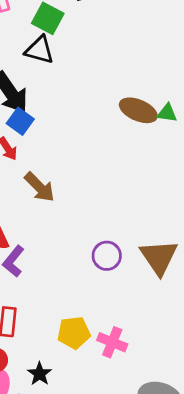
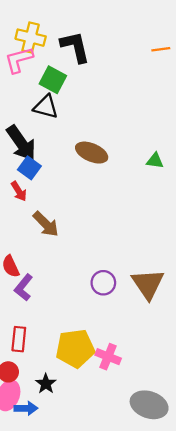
brown ellipse: (138, 110) -> (92, 153), moved
yellow pentagon: (74, 333) -> (75, 348), size x1.4

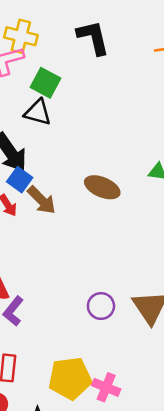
black L-shape: (75, 47) -> (93, 38), moved
brown ellipse: (92, 153) -> (102, 187), moved
brown arrow: (46, 224) -> (42, 200), moved

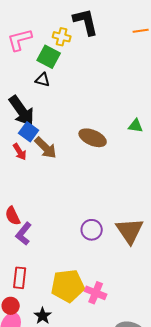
yellow cross: (21, 36) -> (62, 37), moved, size x0.7
black triangle: (38, 112) -> (43, 80), size x0.7

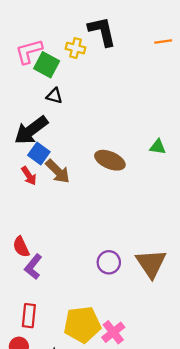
green square: (49, 57) -> (47, 65), moved
black arrow: (22, 111) -> (31, 130), turned 88
pink cross: (96, 293) -> (113, 332), turned 30

